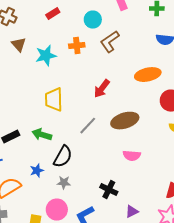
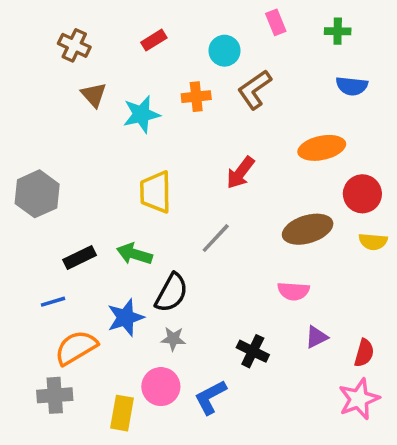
brown ellipse: (125, 121) -> (308, 229), moved
blue star: (37, 171) -> (126, 318), size x1.5
purple triangle: (132, 212) -> (316, 337), moved

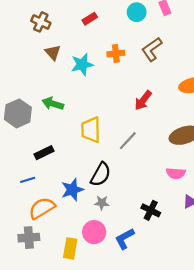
cyan circle: (225, 51) -> (137, 12), moved
yellow trapezoid: (156, 192) -> (91, 130), moved
green arrow: (134, 254) -> (53, 104), moved

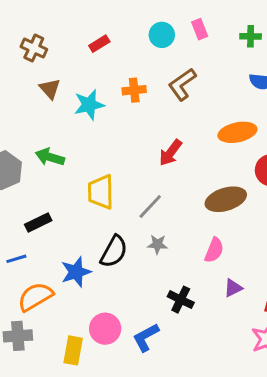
pink semicircle: (176, 173) -> (214, 250), turned -72
gray star: (102, 203) -> (157, 244), moved

